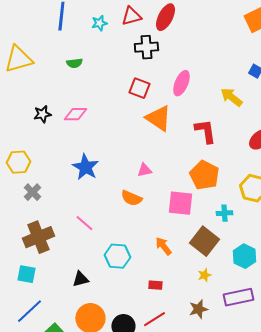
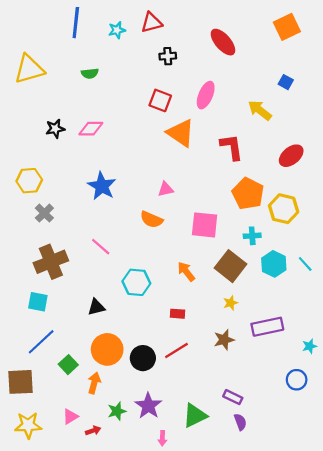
red ellipse: (165, 17) -> (223, 42), moved, turned -68
black cross: (146, 47) -> (168, 56), size x0.7
orange pentagon: (204, 175) -> (248, 194), moved
cyan hexagon: (244, 256) -> (274, 264), moved

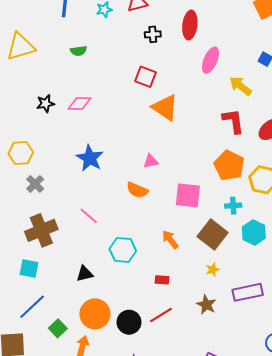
red ellipse: (223, 42) -> (190, 25), moved, turned 48
pink ellipse: (206, 95) -> (211, 60), moved
red L-shape: (232, 147) -> (233, 121), moved
brown star: (224, 340) -> (206, 305), turned -30

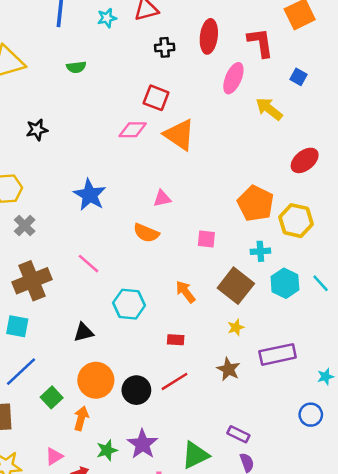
pink diamond: (79, 103) -> (133, 130), moved
red L-shape: (233, 121) -> (260, 43), moved
pink square: (188, 195) -> (206, 239), size x0.6

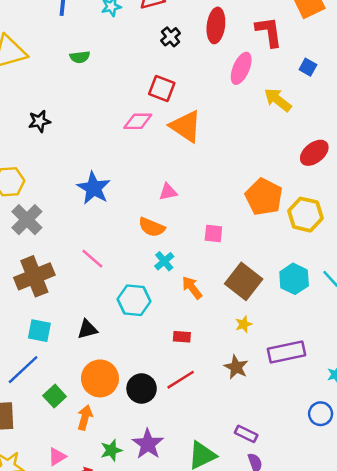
black cross: (165, 47) -> (171, 37), turned -36
gray cross: (25, 226) -> (27, 220), size x1.4
cyan cross: (260, 251) -> (164, 261), moved, turned -36
cyan square: (17, 326) -> (39, 331), moved

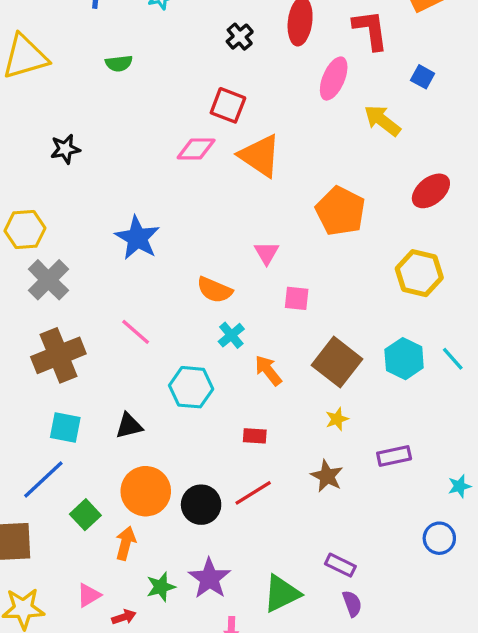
pink triangle: (168, 192) -> (267, 253), moved, turned -48
orange pentagon: (264, 197) -> (340, 211), moved
purple rectangle: (287, 352) -> (394, 456), size x0.7

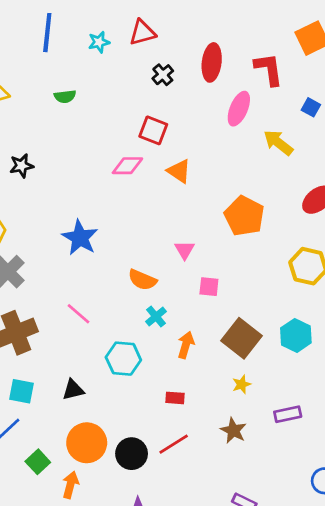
orange triangle: (260, 156) -> (179, 171), size x0.7
orange arrow: (268, 370) -> (186, 345), turned 55

